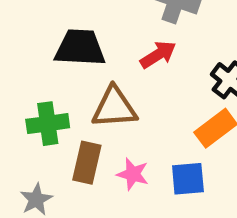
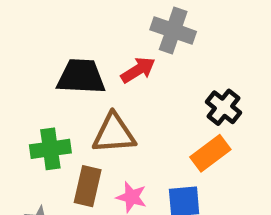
red arrow: (158, 55) -> (138, 70), moved

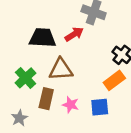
green cross: (50, 149) -> (25, 78), turned -35

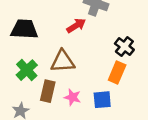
black trapezoid: (43, 38) -> (24, 29), moved
orange rectangle: (114, 80) -> (117, 73), turned -30

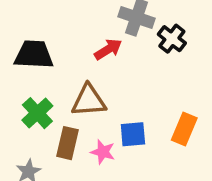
black cross: (124, 47) -> (172, 39), moved
orange rectangle: (117, 73) -> (184, 129), moved
blue square: (102, 100) -> (133, 134), moved

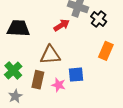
green cross: (37, 113) -> (13, 70), moved
orange rectangle: (184, 129) -> (106, 51), moved

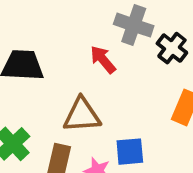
red arrow: (62, 25) -> (103, 60), turned -98

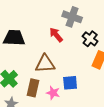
black cross: (172, 48) -> (90, 39), moved

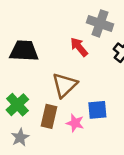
brown triangle: (45, 64) -> (65, 85), turned -40

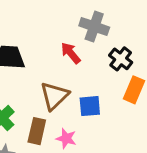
blue square: (97, 110) -> (90, 106), moved

